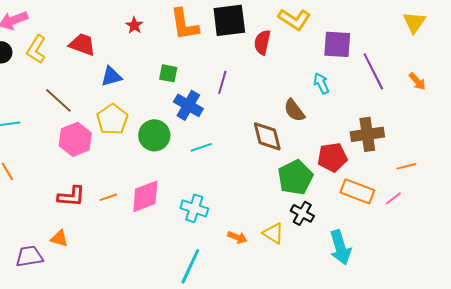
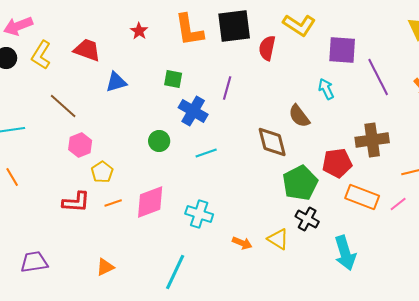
yellow pentagon: (112, 119) -> (102, 172), moved, size x0.7
green circle: (154, 135) -> (159, 141), size x0.7
pink hexagon: (75, 139) -> (80, 145), size x0.7
orange triangle: (59, 238) -> (105, 267), moved, turned -42
cyan line: (190, 266) -> (175, 272), moved

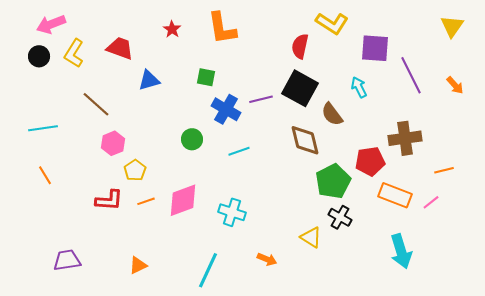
black square: (234, 26) -> (300, 88), moved, turned 36
purple line: (227, 88) -> (261, 99), moved, turned 60
orange arrow: (242, 243) -> (267, 259), moved
cyan arrow: (345, 253) -> (401, 251), moved

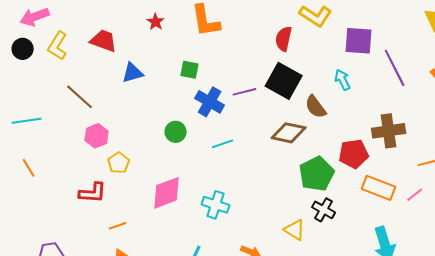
brown diamond: (305, 140) -> (289, 133), turned -64
orange line: (146, 201) -> (118, 226), moved

